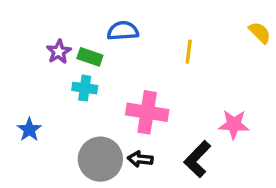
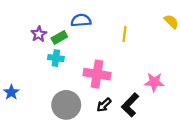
green rectangle: (90, 57) -> (59, 37), turned -49
blue star: (29, 130) -> (11, 92), moved
black arrow: (140, 159) -> (104, 105), moved, turned -49

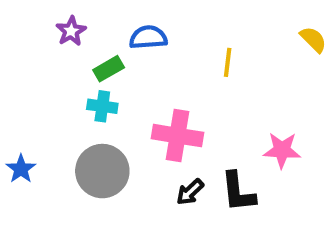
purple star: (39, 34) -> (71, 31), moved
gray circle: (66, 105) -> (102, 171), moved
black L-shape: (130, 105) -> (238, 192), turned -50

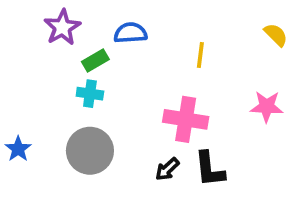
purple star: (71, 31) -> (62, 27), size x1.4
pink cross: (178, 136) -> (186, 119), moved
pink star: (282, 150) -> (267, 107), moved

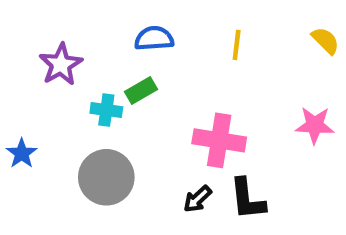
purple star: (62, 27) -> (61, 64), moved
yellow line: (200, 55) -> (237, 45), moved
green rectangle: (95, 61) -> (141, 90), moved
blue star: (18, 149) -> (22, 153), moved

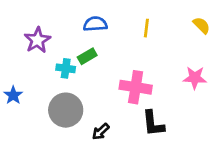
black arrow: (197, 199) -> (101, 132), moved

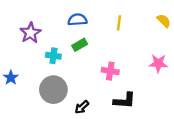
green rectangle: (87, 56) -> (80, 45), moved
pink cross: (136, 87) -> (110, 71), size x0.7
black L-shape: (153, 123) -> (124, 101), turned -80

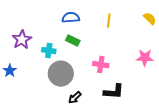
purple star: (30, 33) -> (22, 40), moved
green rectangle: (80, 45) -> (73, 41), turned 56
gray circle: (53, 90) -> (61, 74), moved

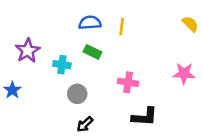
yellow line: (109, 21) -> (122, 26), moved
gray circle: (61, 74) -> (77, 94), size x0.6
black arrow: (75, 98) -> (85, 124), moved

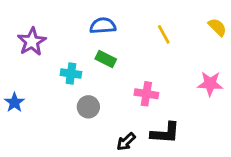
yellow line: (122, 26) -> (164, 34), moved, turned -36
purple star: (28, 51) -> (32, 42), moved
black arrow: (85, 124) -> (126, 142), moved

